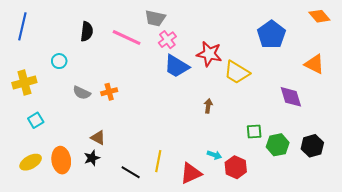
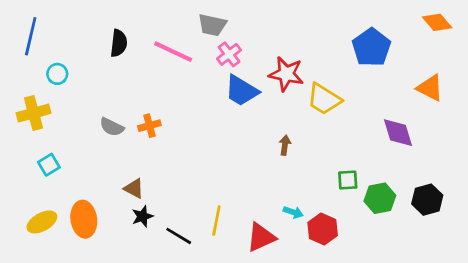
cyan circle: (59, 61) -> (57, 74), moved
black star: (92, 158) -> (142, 216), moved

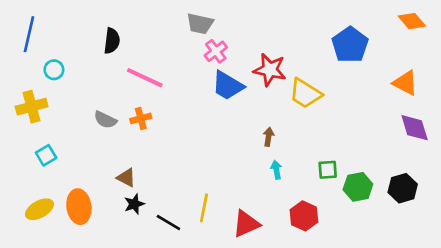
pink line: (173, 52) -> (145, 78), moved
purple diamond: (398, 133) -> (415, 128), moved
cyan arrow: (293, 212) -> (276, 170), moved, turned -120

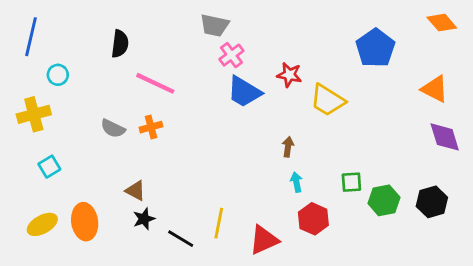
red star: (270, 70) -> (289, 75), size x0.7
red hexagon: (304, 216) -> (313, 219), moved

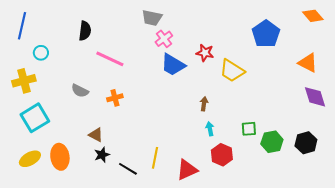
orange cross: (151, 127) -> (115, 98), moved
cyan square: (49, 167) -> (35, 118), size x1.8

